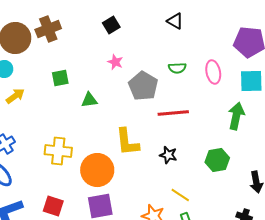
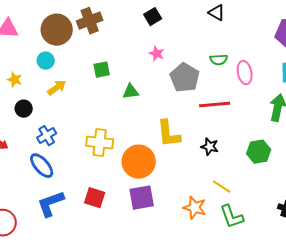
pink ellipse: (213, 72) -> (245, 73), moved

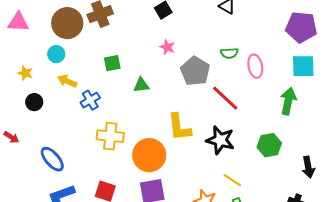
yellow arrow: (57, 88) -> (67, 81), turned -120
red line: (215, 105) -> (225, 98), turned 48
blue cross: (47, 136) -> (90, 100), moved
black star: (210, 147) -> (220, 140), size x1.6

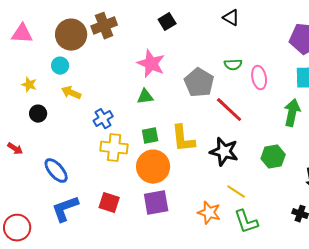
pink star: (167, 47) -> (151, 64), moved, size x1.8
green square: (112, 63) -> (150, 136), moved
blue cross: (90, 100) -> (103, 119), moved

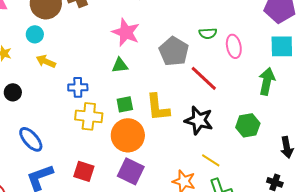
black circle: (38, 114) -> (13, 92), moved
blue cross: (103, 119) -> (78, 87), turned 30
purple square: (156, 203) -> (131, 171), turned 36

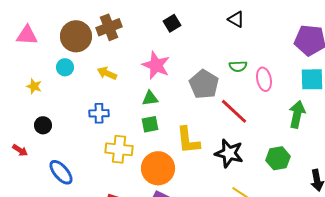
yellow arrow: (46, 61) -> (107, 73), moved
blue cross: (78, 87) -> (99, 113), moved
green square: (125, 104) -> (150, 124), moved

